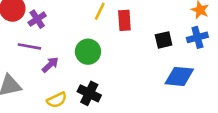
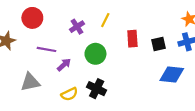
purple cross: (37, 19) -> (77, 27), moved
red rectangle: (124, 20) -> (132, 39), moved

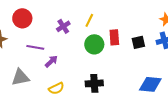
green circle: (95, 54) -> (94, 44), moved
blue diamond: (172, 74) -> (150, 84), moved
black cross: (97, 89) -> (94, 83), moved, turned -30

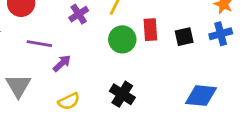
gray triangle: (20, 77) -> (18, 86), turned -48
black cross: (94, 83) -> (122, 94), turned 36

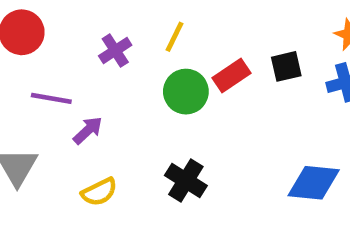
red rectangle: (150, 30) -> (232, 76), turned 60
black square: (184, 37) -> (286, 66), moved

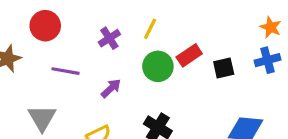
black square: (286, 66) -> (224, 68), moved
purple arrow: (88, 130) -> (111, 88), moved

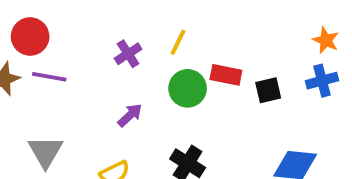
red circle: (45, 26) -> (30, 36), moved
red rectangle: (189, 55) -> (226, 75), turned 45
purple line: (66, 71) -> (49, 77), moved

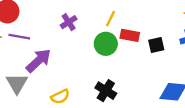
yellow line: (178, 42) -> (111, 19), moved
purple arrow: (130, 115) -> (39, 61), moved, size x1.6

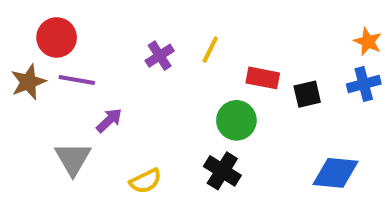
yellow line: (111, 19) -> (210, 50), moved
green circle: (106, 44) -> (236, 120), moved
purple arrow: (39, 61) -> (109, 120), size x0.6

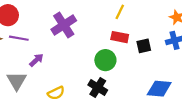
yellow line: (210, 50) -> (120, 12), moved
purple cross: (160, 56) -> (64, 25), size x1.6

